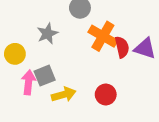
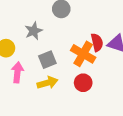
orange cross: (103, 36) -> (83, 54), moved
gray square: (45, 76) -> (47, 60), moved

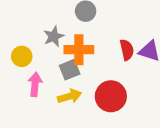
orange cross: (83, 54) -> (79, 50), moved, turned -30
red circle: (83, 83) -> (111, 96), size x1.5

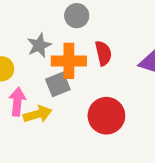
red semicircle: (127, 50) -> (103, 53), moved
yellow arrow: (70, 96) -> (38, 114), moved

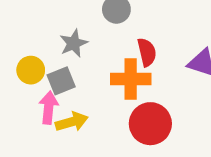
orange cross: (69, 61) -> (131, 79), moved
gray square: (58, 84) -> (61, 81), moved

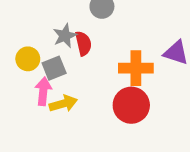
red semicircle: (147, 52) -> (83, 43), moved
orange cross: (131, 79) -> (136, 68), moved

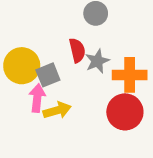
gray star: (65, 36) -> (97, 61), moved
yellow circle: (28, 59) -> (22, 66), size x1.5

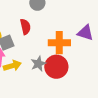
gray star: (97, 61) -> (38, 64), moved

